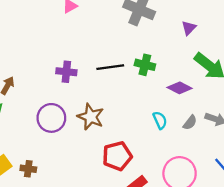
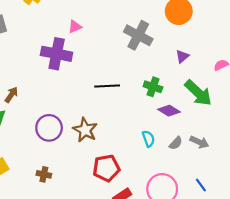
green cross: (145, 65) -> (153, 87), moved
purple cross: (66, 72) -> (57, 54), moved, size x1.6
brown cross: (28, 169) -> (44, 174), moved

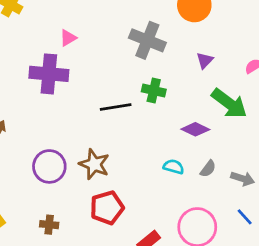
green cross: (153, 87) -> (154, 90), moved
cyan semicircle: (148, 139) -> (174, 167), turned -49
gray arrow: (199, 142) -> (243, 179), moved
red pentagon: (106, 168) -> (107, 208), moved

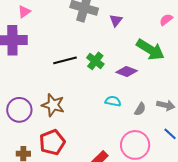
purple triangle: (205, 60) -> (116, 20), moved
green cross: (154, 90) -> (95, 61), moved, turned 30
gray semicircle: (208, 169) -> (140, 109), moved
red pentagon: (107, 208) -> (52, 142), moved

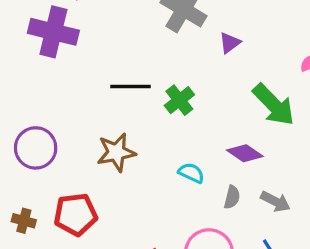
purple diamond: (127, 71) -> (245, 153), moved
brown star: (53, 105) -> (116, 152), moved, turned 30
gray semicircle: (140, 109) -> (232, 197), turned -32

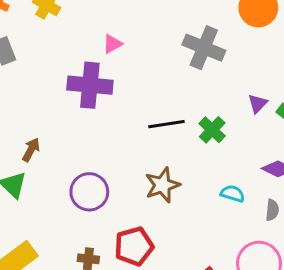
purple triangle: (230, 43) -> (258, 104), moved

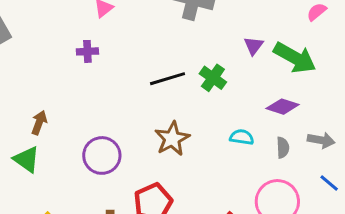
purple cross: (90, 85) -> (87, 51), size x0.5

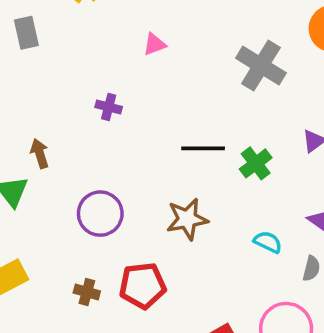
purple cross: (87, 51) -> (109, 107), moved
brown arrow: (39, 123) -> (40, 153), turned -55

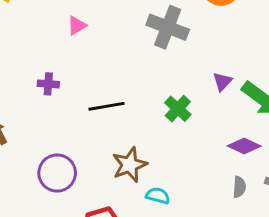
black line: (203, 148) -> (107, 106), moved
cyan semicircle: (268, 242) -> (158, 196), moved

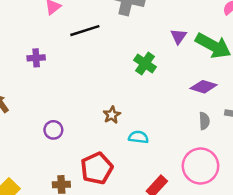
black line: (107, 106) -> (85, 31), moved
brown star: (130, 165) -> (112, 115), size x0.6
purple circle: (57, 173) -> (53, 130), size x0.6

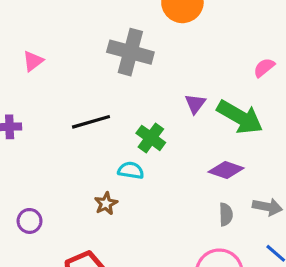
black line: (85, 31) -> (91, 122), moved
cyan semicircle: (138, 137) -> (131, 170), moved

